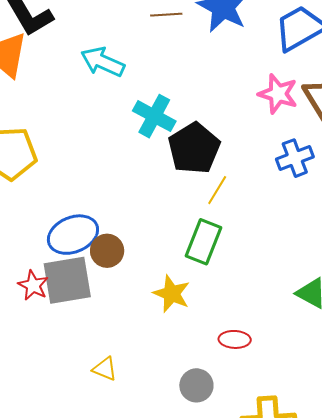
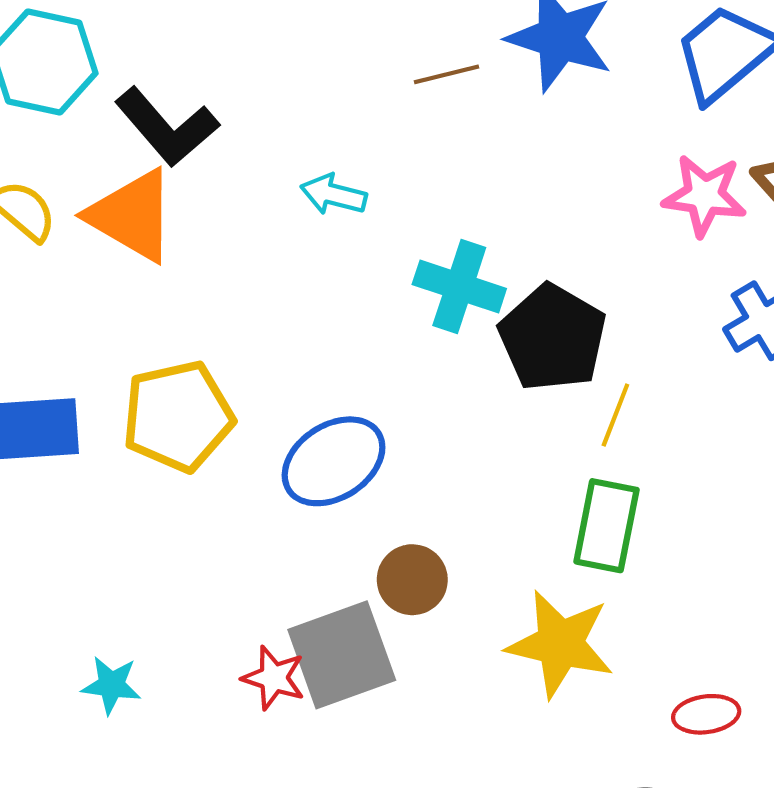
cyan arrow: (103, 62) -> (333, 195), size x0.7
blue ellipse: (73, 235) -> (334, 461), moved
yellow star: (172, 294) -> (560, 644), size x1.4

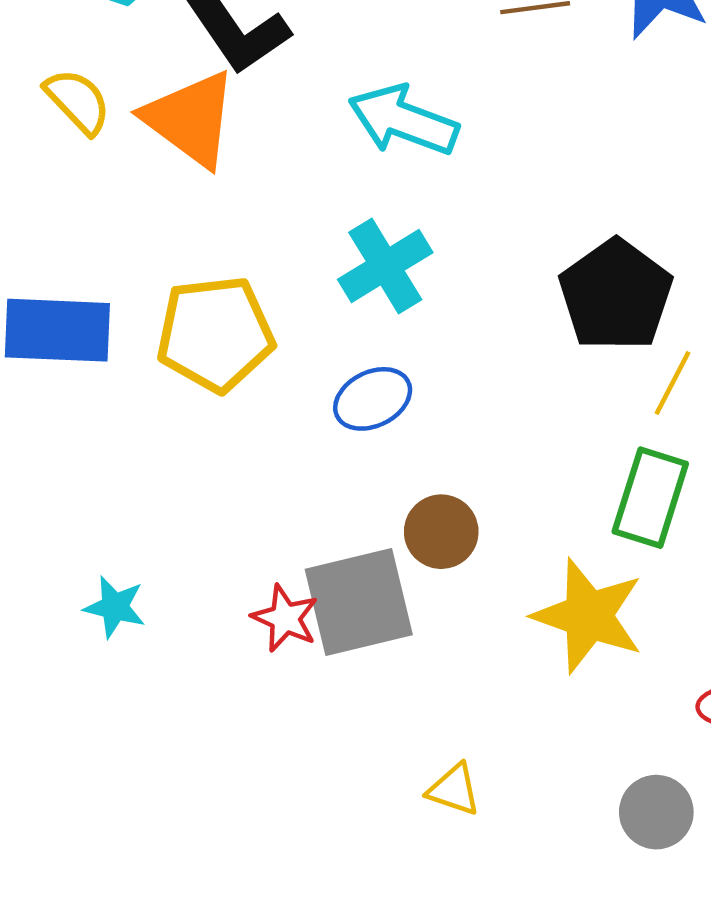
cyan arrow: (333, 195) -> (403, 120), size x1.6
cyan cross: (459, 286) -> (385, 266), moved, turned 34
blue ellipse: (334, 461) -> (373, 399), size x0.7

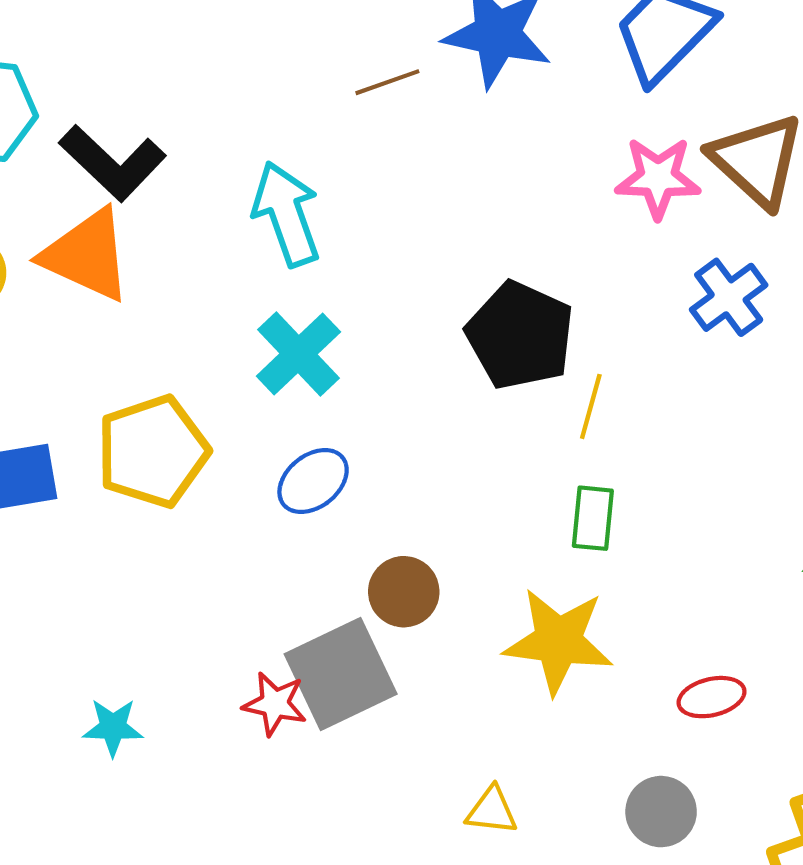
cyan arrow: (403, 120) -> (286, 214), turned 62
green rectangle: (650, 498) -> (593, 518), size x0.7
yellow triangle: (454, 790) -> (492, 811), moved

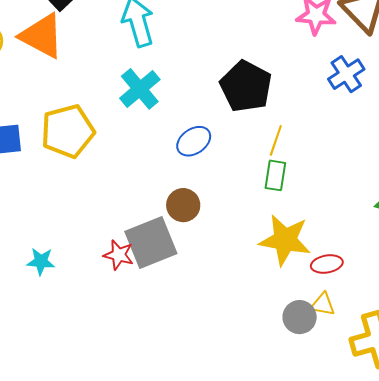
yellow line: (591, 406) -> (276, 140), moved
blue ellipse: (313, 481) -> (194, 141), moved
yellow star: (558, 641) -> (285, 240), moved
yellow triangle: (492, 811) -> (323, 304), moved

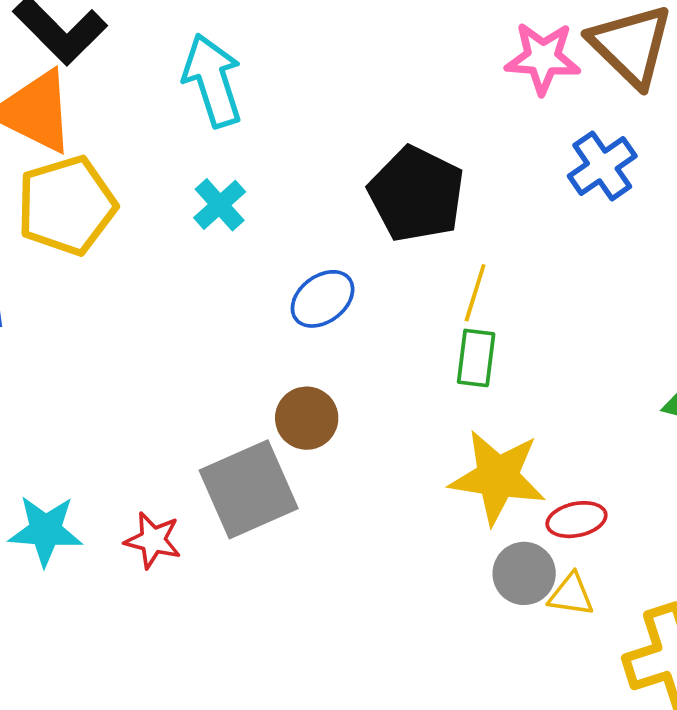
cyan cross: (140, 89) -> (220, 205), size x0.7
yellow pentagon: (68, 131) -> (67, 205), moved
red star: (119, 255) -> (153, 540), moved
cyan star: (41, 261) -> (45, 531), size x1.4
gray circle: (300, 317) -> (524, 573), moved

